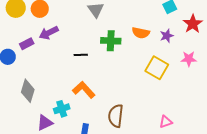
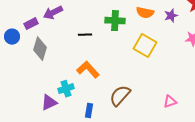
yellow square: (157, 68) -> (145, 46), moved
gray diamond: (28, 91) -> (40, 49), moved
brown semicircle: (116, 116) -> (120, 96), turned 35

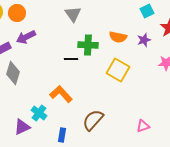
black line: (85, 35) -> (71, 59), moved
cyan cross: (66, 89) -> (39, 113), turned -35

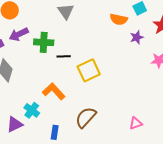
orange semicircle: (118, 37) -> (119, 19), moved
green cross: (88, 45) -> (44, 42), moved
yellow square: (118, 70) -> (89, 70), moved, turned 35

